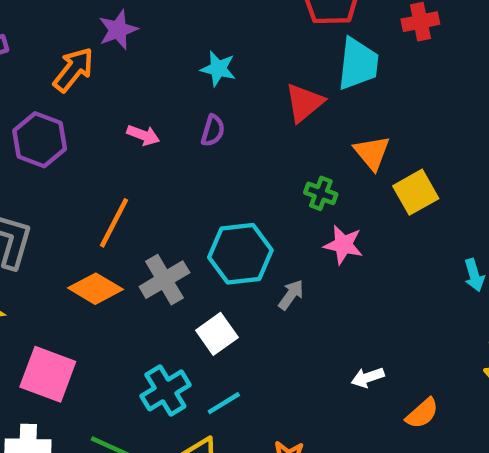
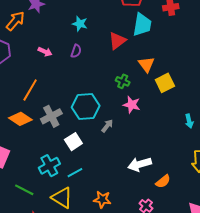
white arrow: (368, 377) -> (140, 164), size x1.6

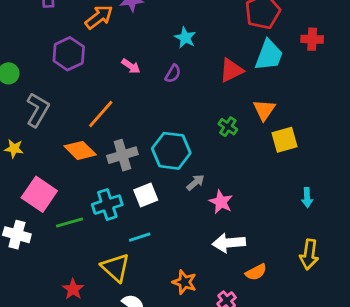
pink star: (132, 105) -> (221, 202), moved
cyan cross: (49, 166) -> (107, 205), moved
green line: (24, 190) -> (69, 222), moved, turned -54
orange star: (102, 199) -> (184, 282), moved

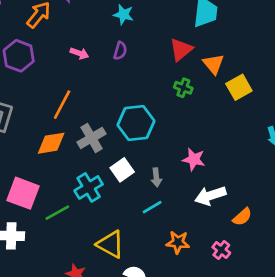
red triangle: (231, 70) -> (181, 50), moved
orange diamond: (80, 150) -> (51, 143), turned -40
gray arrow: (195, 182) -> (156, 177), moved, turned 138
cyan line: (140, 237) -> (152, 207), moved

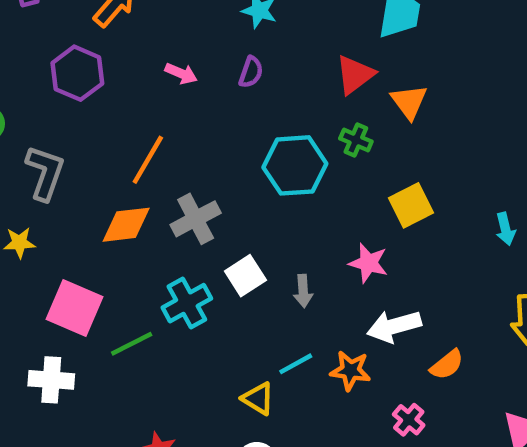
yellow square: (239, 87) -> (411, 205), moved
cyan hexagon: (136, 123) -> (295, 165), moved
cyan line: (152, 207) -> (296, 364), moved
orange star: (178, 242) -> (350, 371), moved
yellow triangle: (110, 244) -> (258, 399), moved, size x0.7

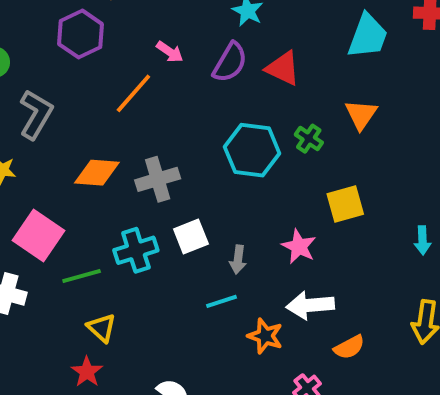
purple semicircle: (251, 72) -> (230, 62), size x1.5
red triangle: (355, 75) -> (283, 68), moved, turned 51
orange line: (148, 160) -> (133, 93), moved
cyan line: (296, 364) -> (221, 301), moved
yellow triangle: (258, 399) -> (102, 328), moved

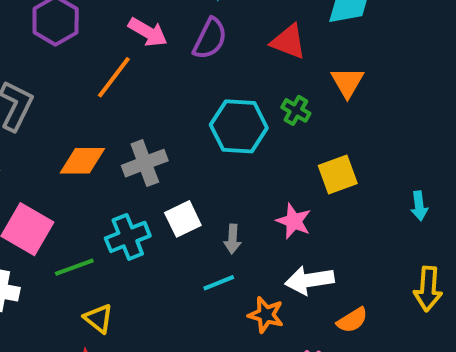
pink arrow: (170, 52) -> (148, 32), size x1.4
red triangle: (283, 68) -> (288, 42), moved

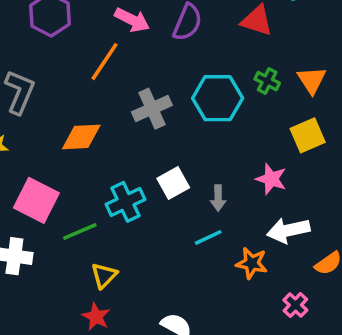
orange triangle: (347, 82) -> (312, 80), moved
gray cross: (145, 163) -> (152, 109), moved
yellow triangle: (99, 318) -> (104, 275), turned 40

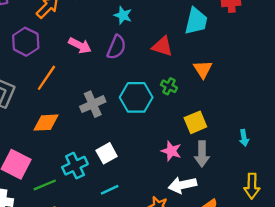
orange line: (104, 62) -> (46, 78), moved
orange triangle: (312, 80) -> (203, 69), moved
gray arrow: (218, 198) -> (202, 154), moved, size x1.5
cyan line: (208, 237) -> (110, 190), moved

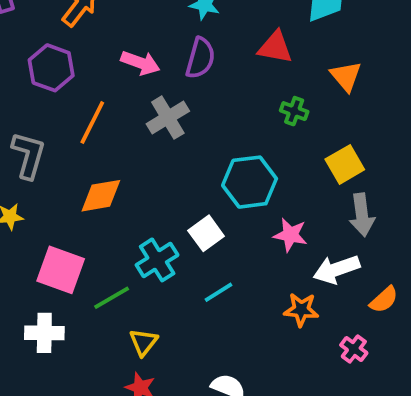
cyan hexagon: (136, 97) -> (250, 182), moved
gray cross: (93, 104) -> (168, 118), moved
pink star: (171, 151) -> (290, 235), moved

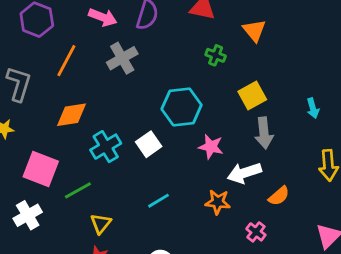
cyan cross: (157, 260) -> (106, 147), moved
cyan line: (218, 292) -> (158, 201), moved
white cross: (44, 333) -> (28, 215), turned -32

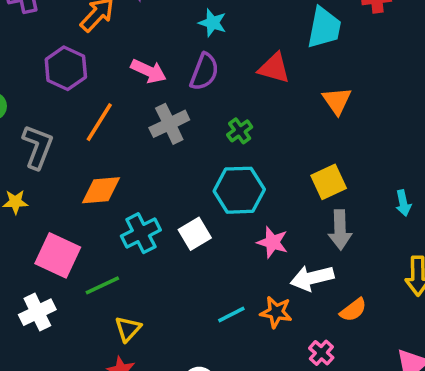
green cross: (216, 55) -> (240, 131), moved, turned 30
cyan line: (158, 201) -> (231, 314), moved

